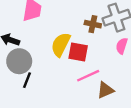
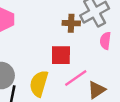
yellow semicircle: (61, 45) -> (39, 84), moved

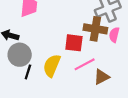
brown cross: (71, 23) -> (95, 29), moved, size x1.5

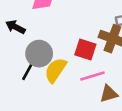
gray circle: (20, 55) -> (39, 54), moved

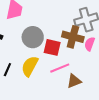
gray circle: (39, 54) -> (33, 37), moved

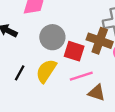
brown triangle: (74, 81) -> (97, 93), turned 35

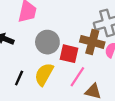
pink line: (81, 76) -> (77, 77), turned -35

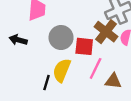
brown cross: (92, 42) -> (106, 32), turned 30
black line: (19, 78) -> (47, 83), moved

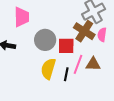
brown triangle: (113, 81) -> (93, 64), moved
black line: (47, 83) -> (66, 74), moved

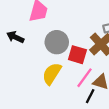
black line: (66, 74) -> (90, 96), moved

